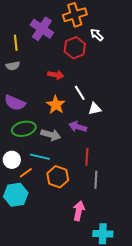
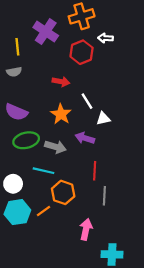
white arrow: (97, 35) -> (105, 38), turned -40
white circle: (12, 160) -> (13, 184), moved
orange line: (26, 173) -> (43, 211), moved

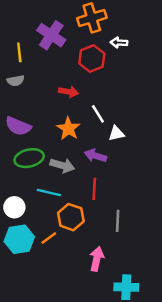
red line: (95, 171) -> (94, 189), moved

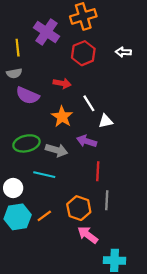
white arrow: (119, 43) -> (123, 52), moved
purple semicircle: (18, 126) -> (28, 96), moved
red line: (94, 189) -> (98, 171), moved
orange hexagon: (71, 217) -> (79, 208), moved
pink arrow: (97, 259) -> (88, 235), turned -65

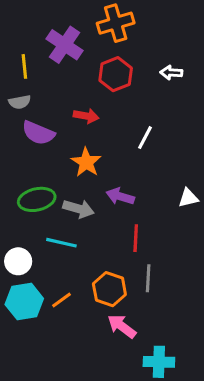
white line: (89, 103) -> (145, 138), moved, turned 60
white triangle: (106, 121) -> (188, 198), moved

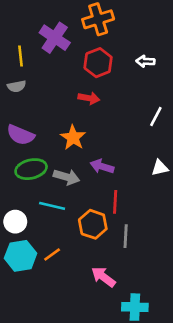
red arrow: (86, 116) -> (89, 98), moved
purple semicircle: (38, 133) -> (21, 135), moved
white line: (145, 138) -> (156, 117), moved
orange hexagon: (109, 289) -> (93, 224), moved

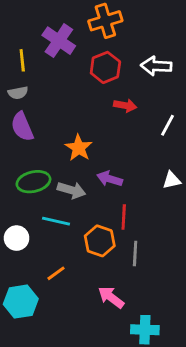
white arrow: (145, 61) -> (156, 66), size x1.5
red arrow: (89, 98) -> (125, 105), moved
purple semicircle: (21, 135) -> (22, 127), moved, turned 44
cyan hexagon: (21, 256) -> (21, 302), moved

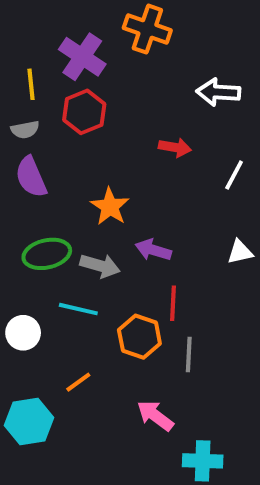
orange cross: (105, 21) -> (147, 29), turned 36
red hexagon: (105, 67) -> (84, 112), moved

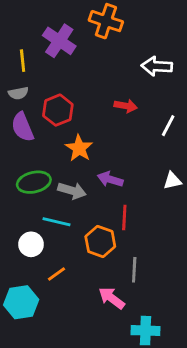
red hexagon: (84, 112) -> (58, 110), moved
white circle: (23, 333) -> (31, 244), moved
gray line: (189, 354) -> (134, 270), moved

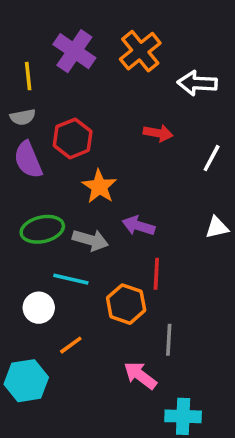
orange cross: (106, 21) -> (140, 51), moved, turned 32

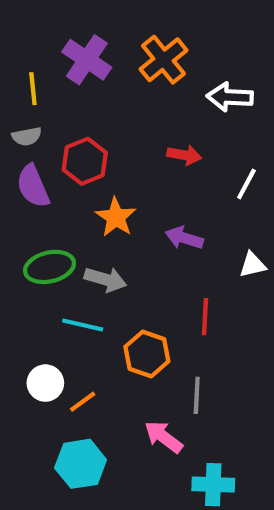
purple arrow: (139, 226) -> (184, 238), moved
red line: (156, 274) -> (205, 317), moved
white circle: (39, 308) -> (45, 383), moved
cyan hexagon: (26, 381) -> (81, 464), moved

